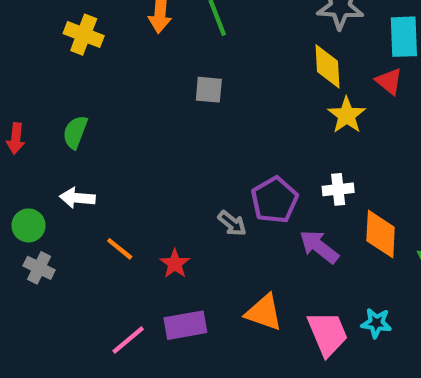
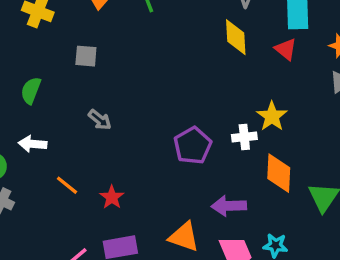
gray square: (209, 90) -> (86, 56), moved
yellow star: (347, 115) -> (272, 116), moved
gray arrow: (232, 223) -> (100, 120), moved
purple arrow: (319, 247) -> (229, 206), moved, turned -40

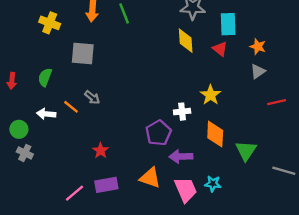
gray square: (86, 56) -> (83, 54), size x1.5
white cross: (244, 137) -> (182, 112), moved
purple pentagon: (193, 146) -> (158, 133), moved
orange line: (67, 185) -> (71, 107), moved

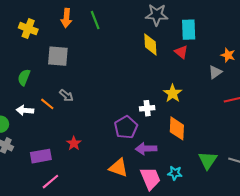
orange star: (258, 47) -> (228, 55), moved
green triangle: (246, 151) -> (208, 160), moved
purple rectangle: (106, 185) -> (41, 156), moved

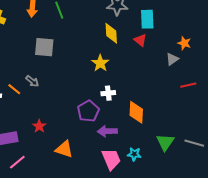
gray square: (58, 56) -> (44, 47), moved
yellow star: (173, 93) -> (100, 63), moved
orange triangle: (118, 168) -> (64, 149), moved

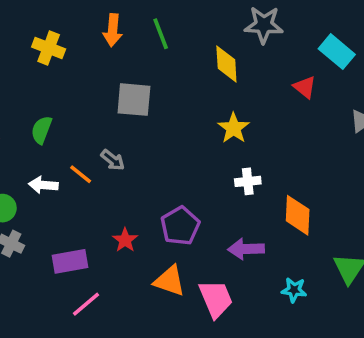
cyan rectangle: (147, 19) -> (337, 52), moved, turned -48
yellow diamond: (111, 33) -> (226, 64), moved
purple pentagon: (88, 111) -> (180, 226), moved
pink trapezoid: (111, 159) -> (216, 299), moved

